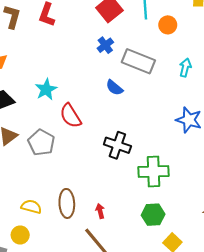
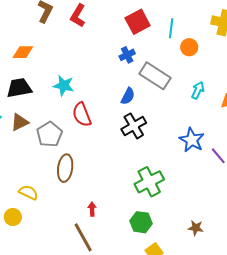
blue semicircle: (114, 88) -> (128, 96), turned -114
cyan star: (46, 89) -> (64, 86), turned 30
black cross: (117, 145) -> (134, 126), moved, turned 30
green cross: (153, 171) -> (149, 182), turned -36
brown ellipse: (67, 203) -> (65, 168), moved

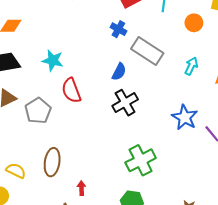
orange circle: (189, 47) -> (194, 23), moved
blue cross: (127, 55) -> (118, 29), turned -35
brown ellipse: (65, 168) -> (52, 162), moved

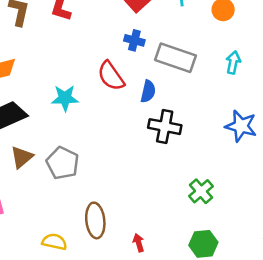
red semicircle: (71, 90) -> (111, 76), moved
black cross: (125, 103) -> (165, 127), turned -35
green cross: (141, 160) -> (201, 191), size x0.7

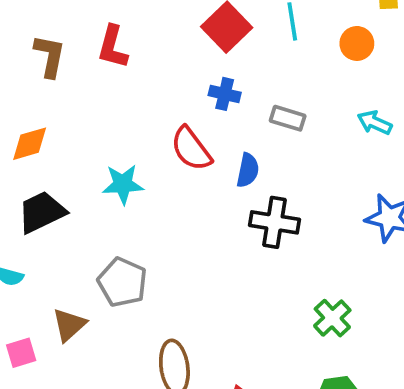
gray rectangle: (176, 58) -> (288, 118), size x0.6
cyan arrow: (233, 62) -> (375, 123), turned -75
brown triangle: (22, 157) -> (69, 325), moved

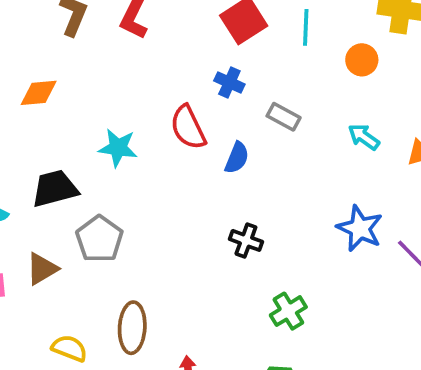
black trapezoid: (42, 212) -> (55, 188), moved
black cross: (274, 222) -> (246, 240), moved, size x0.7

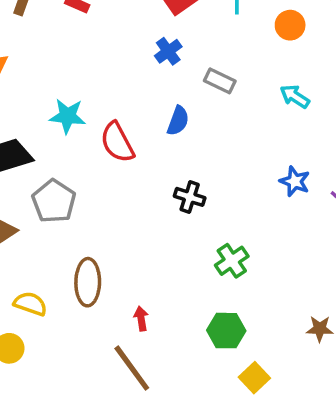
blue cross: (229, 83) -> (168, 51), turned 32
red semicircle: (188, 127) -> (117, 142), moved
blue star: (360, 228) -> (295, 181), size x0.7

